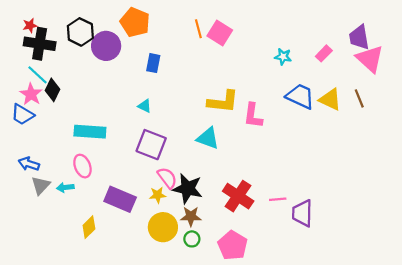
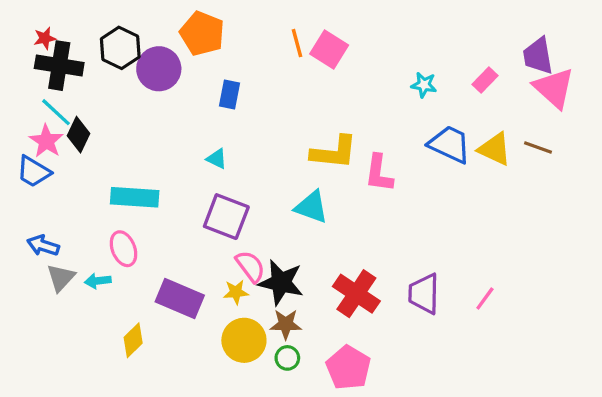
brown line: (359, 98) -> (538, 147), turned -48
pink line: (278, 199) -> (485, 299), moved, turned -49
purple trapezoid: (302, 213) -> (424, 294), moved

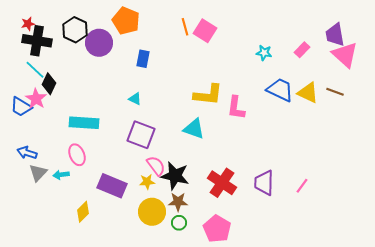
pink star: (46, 141) -> (36, 99), moved

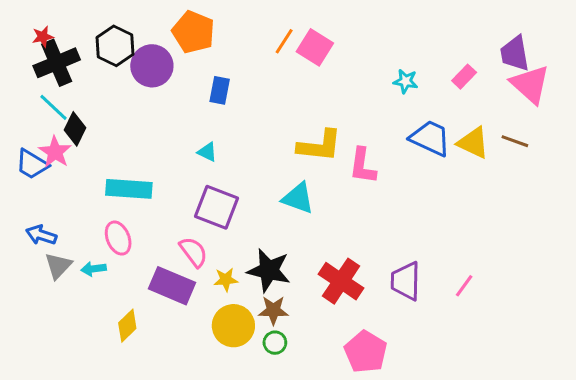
orange line: (185, 27) -> (284, 41), turned 48
black cross: (37, 41) -> (57, 63), turned -32
pink semicircle: (156, 166) -> (193, 252), moved
pink pentagon: (217, 229) -> (366, 352), moved

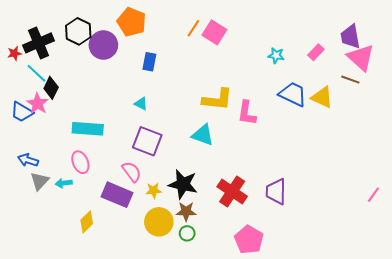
red star: (43, 37) -> (14, 53), moved
brown line: (515, 141) -> (350, 80), moved
pink line: (464, 286) -> (373, 195), moved

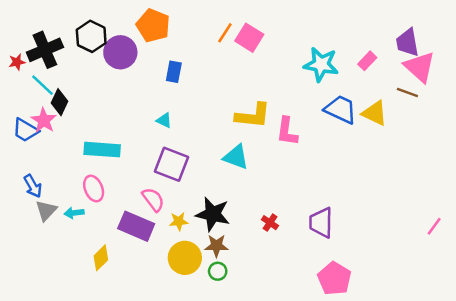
cyan star: (276, 55) -> (321, 64), size x1.8
blue arrow: (28, 160) -> (33, 186), turned -138
red cross: (232, 192) -> (270, 223), size x0.5
pink pentagon: (249, 240) -> (334, 279), moved

